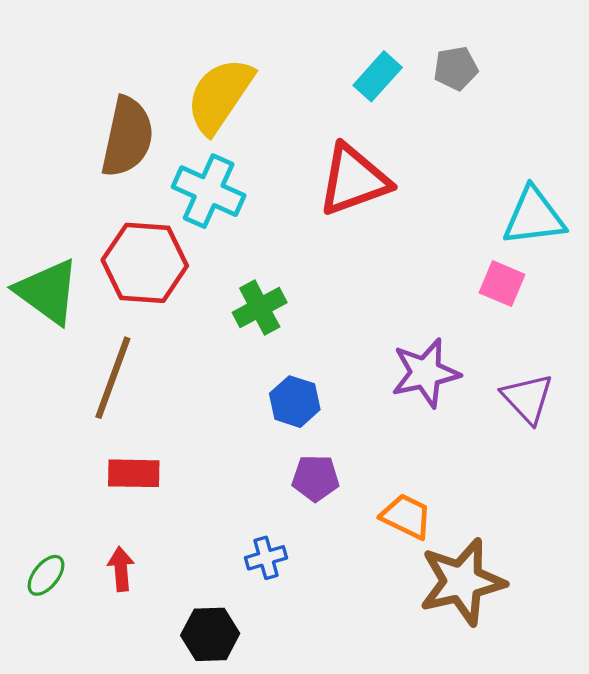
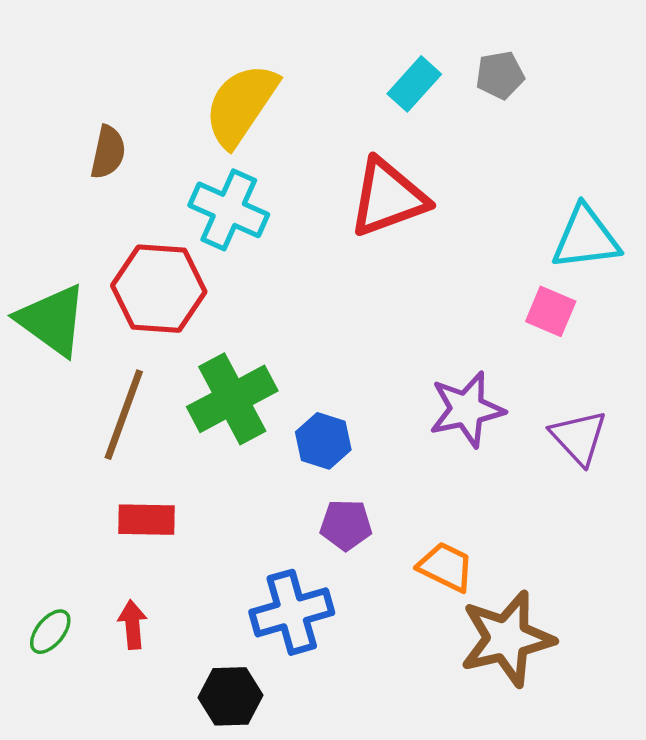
brown semicircle: (127, 137) -> (108, 152), moved, size x0.6
green cross: (260, 308) -> (232, 399), moved, size x1.5
blue cross: (266, 558) -> (292, 612), size x1.8

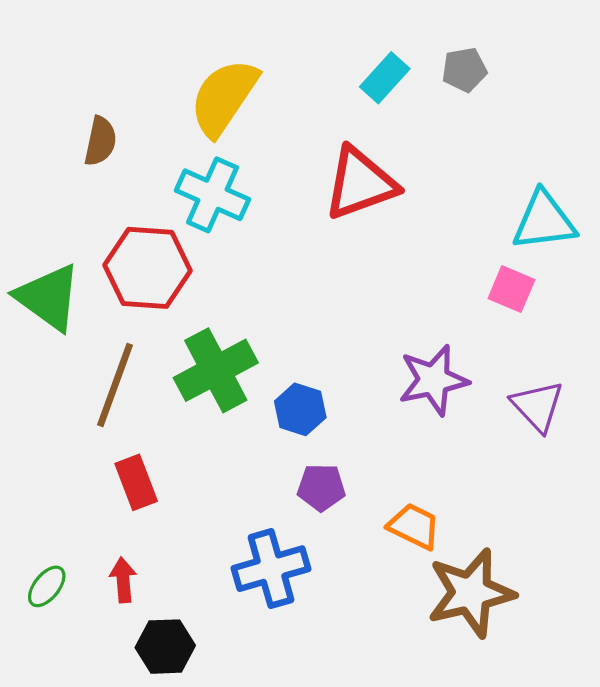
red rectangle: (147, 520) -> (136, 482), turned 68
black hexagon: (231, 696) -> (165, 647), moved

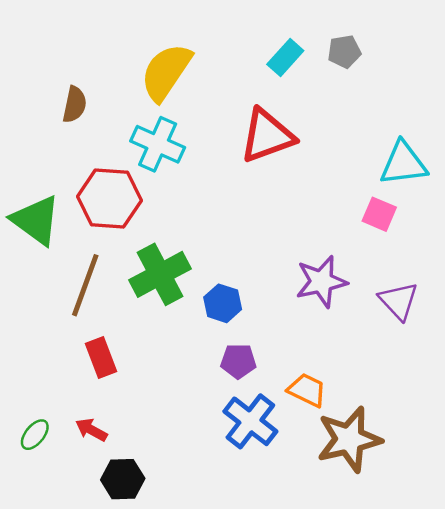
blue cross: (271, 569) -> (250, 421), moved, turned -36
red arrow: (123, 580) -> (91, 430), turned -56

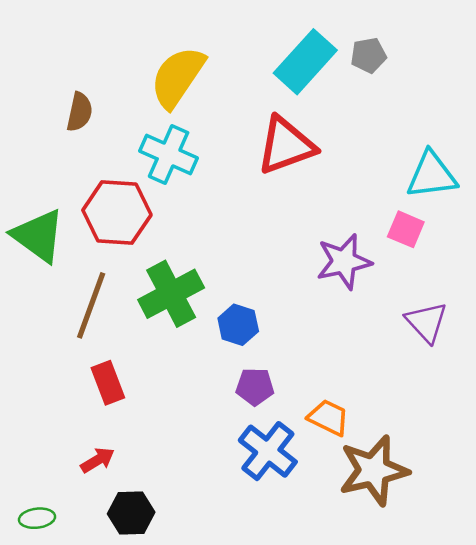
cyan rectangle: (285, 58) -> (305, 62), size x1.6
purple star: (321, 282) -> (344, 262), moved
red arrow: (91, 430) -> (98, 460), turned 120
green ellipse: (35, 435) -> (37, 518), moved, turned 44

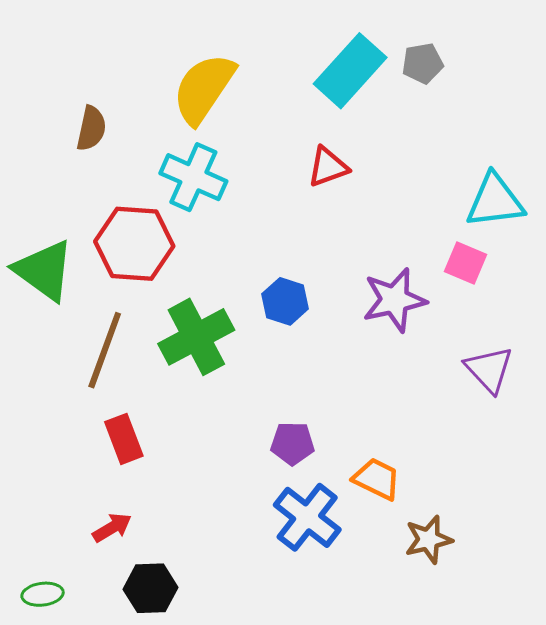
red triangle: (286, 145) -> (328, 167), size x0.6
blue hexagon: (238, 325) -> (285, 301), moved
brown star: (374, 470) -> (428, 539), size x0.6

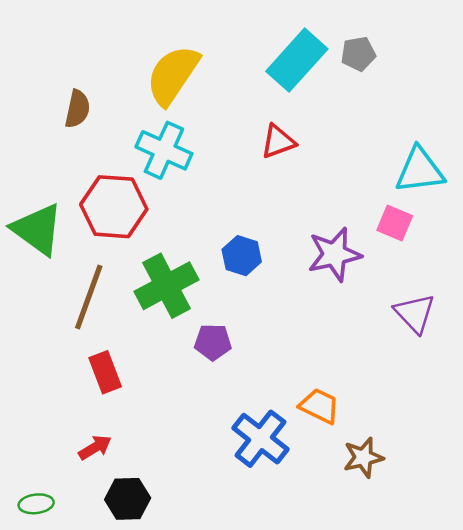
purple pentagon: (292, 443) -> (213, 342), moved

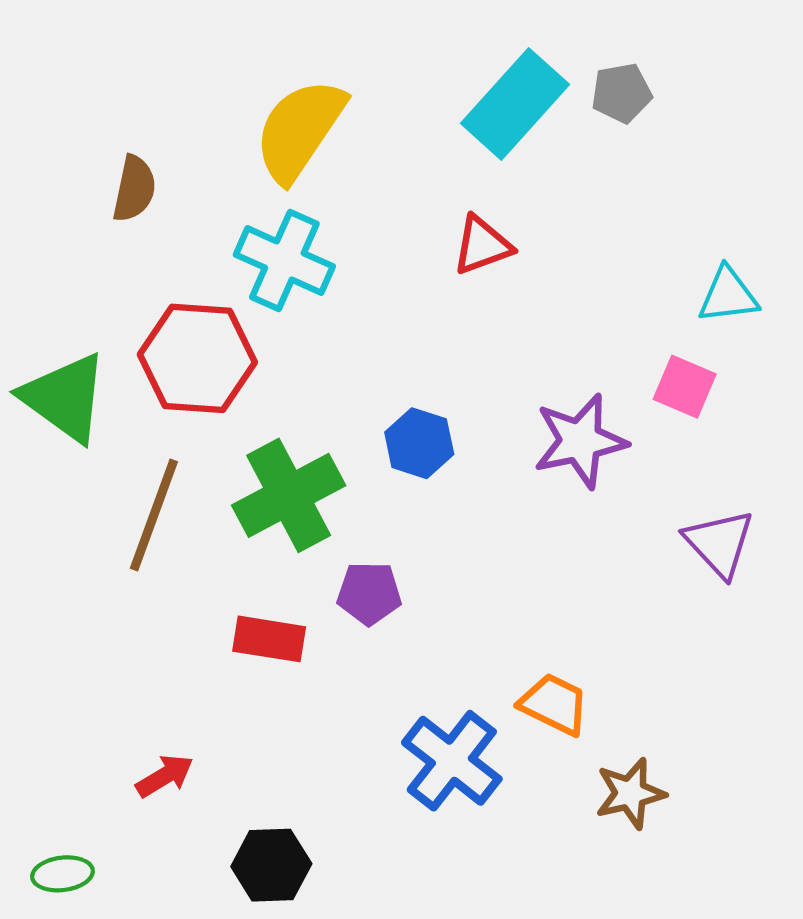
cyan triangle: (420, 170) -> (728, 295), size x0.7
red rectangle: (105, 372) -> (269, 639), moved, turned -60
black hexagon: (128, 499) -> (271, 865), moved

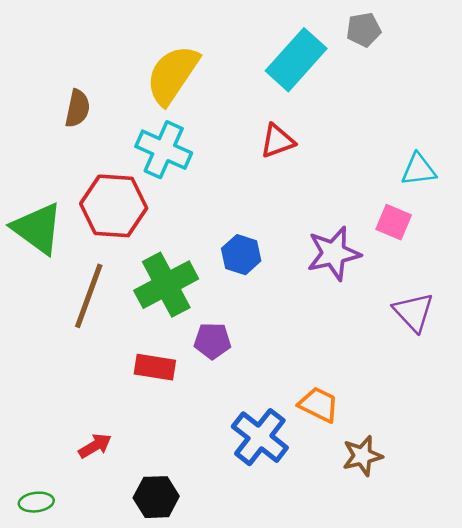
gray pentagon: (621, 93) -> (364, 30), moved

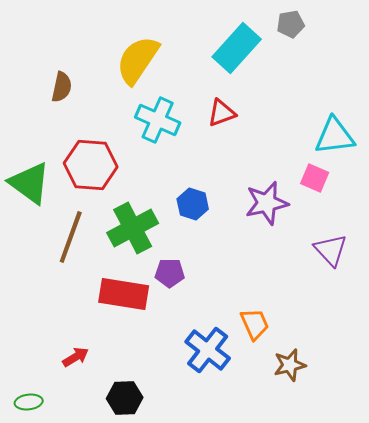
cyan cross: (164, 150) -> (158, 120), moved
cyan triangle: (419, 170) -> (335, 136), size x1.4
red rectangle: (155, 367) -> (124, 294), size x1.5
orange trapezoid: (319, 405) -> (255, 324), turned 40

